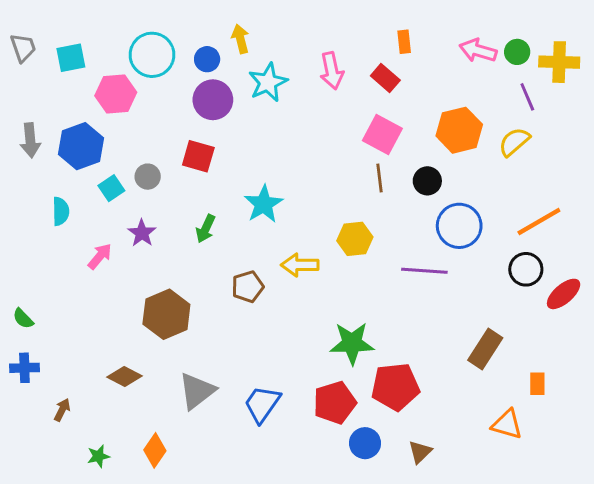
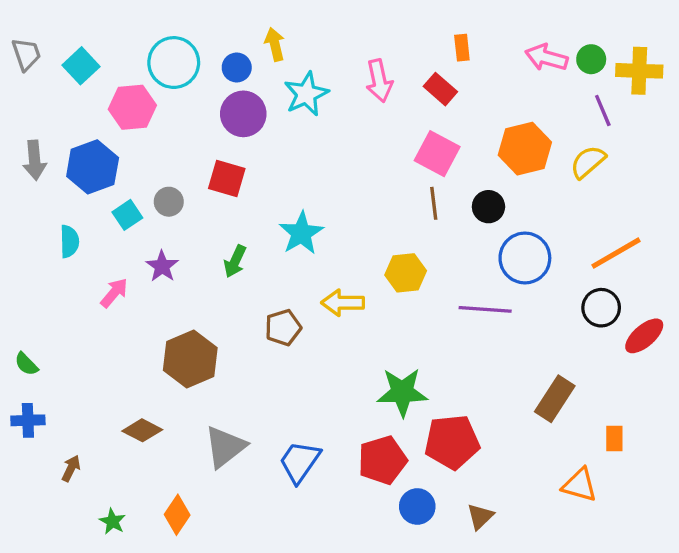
cyan square: (71, 58) -> (81, 66), turned -32
green star: (98, 456) -> (112, 521), turned -30

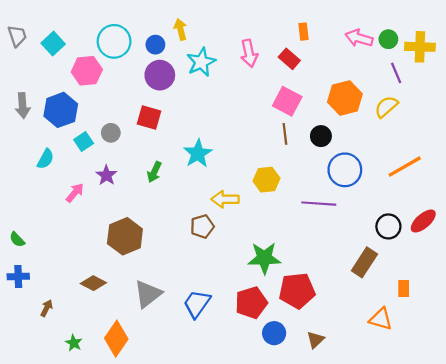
cyan semicircle: (69, 241) -> (45, 159), turned 30
black circle: (601, 308) -> (388, 226), moved
brown pentagon: (283, 328) -> (202, 226), moved
orange diamond: (177, 515) -> (116, 339), size x1.4

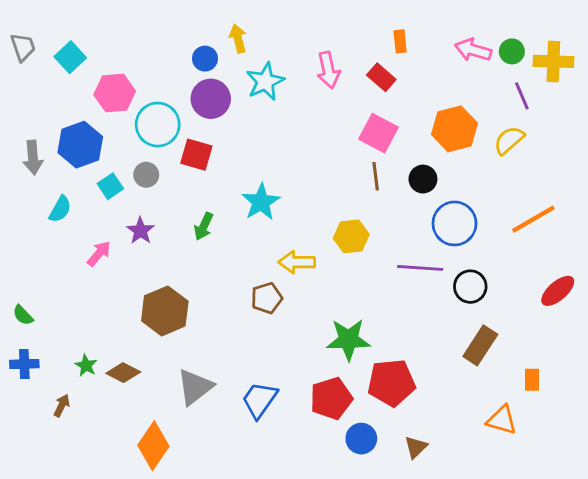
cyan circle: (114, 41) -> (158, 125), moved
gray arrow: (23, 106) -> (33, 158), moved
black circle: (388, 226) -> (470, 287), moved
green star: (74, 343) -> (86, 365), moved

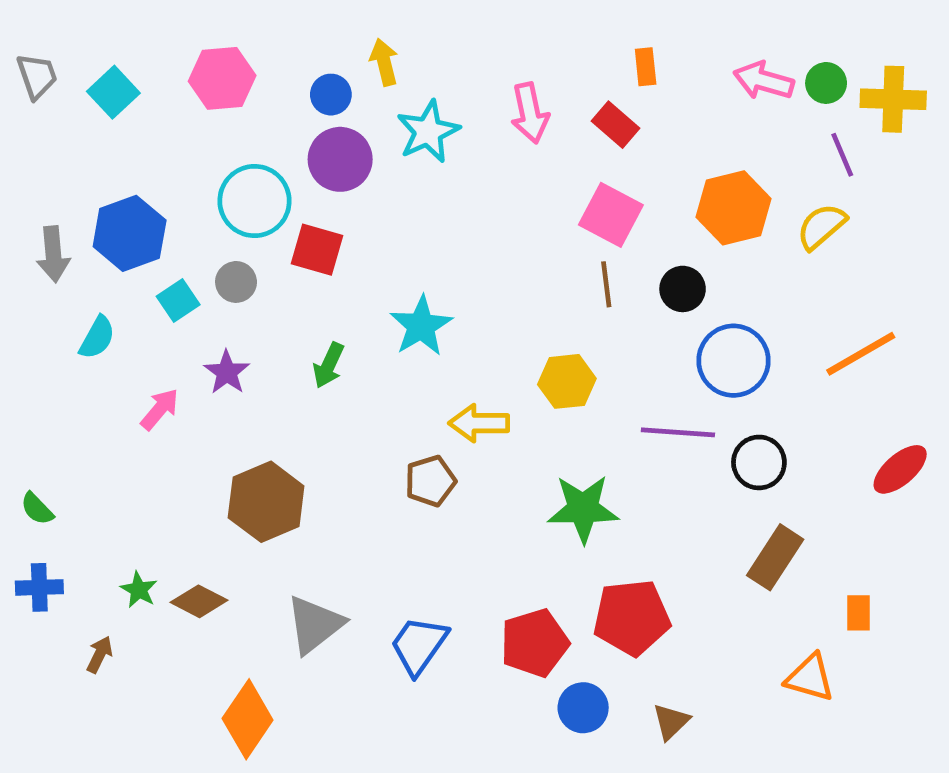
pink hexagon: (115, 93) -> (222, 78), moved
green star: (348, 340) -> (583, 509), moved

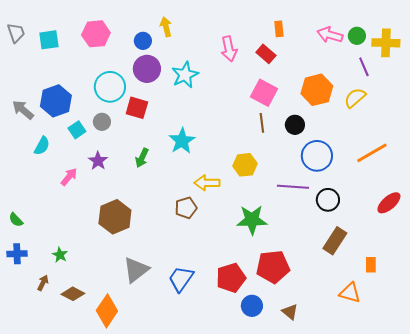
cyan square: (113, 92) -> (49, 40), turned 35
cyan star: (428, 132) -> (185, 75), moved
gray arrow: (53, 254) -> (23, 110), turned 135
brown diamond: (199, 601) -> (73, 294), moved
brown triangle: (671, 722) -> (290, 312), turned -36

